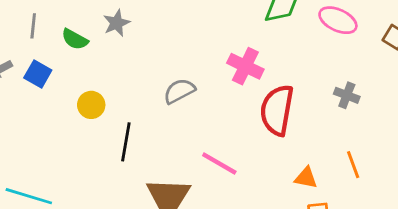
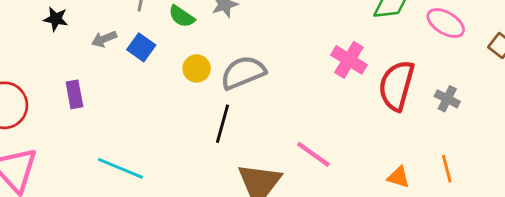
gray semicircle: (179, 91) -> (243, 73), moved, size x1.4
yellow circle: (91, 105) -> (197, 68), moved
red semicircle: (277, 110) -> (396, 86), moved

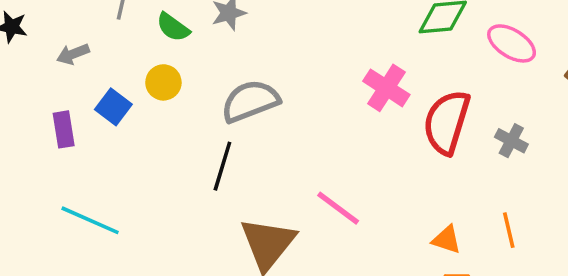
blue square: (141, 47) -> (113, 107), moved
yellow circle: (197, 68) -> (163, 82), moved
purple rectangle: (74, 94) -> (64, 129), moved

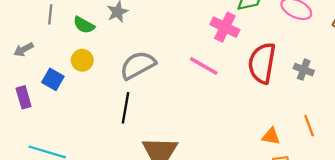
pink cross: (386, 88) -> (225, 27), moved
pink line: (338, 208) -> (204, 66), moved

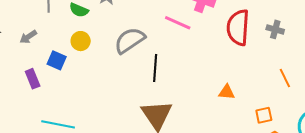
pink line: (204, 66) -> (178, 23), moved
black line: (126, 108) -> (155, 68), moved
orange triangle: (271, 136) -> (227, 92), moved

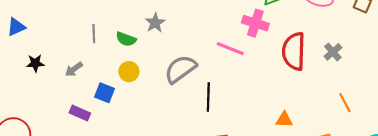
gray cross: (275, 29) -> (333, 52), turned 36
purple rectangle: (33, 79) -> (80, 113), turned -42

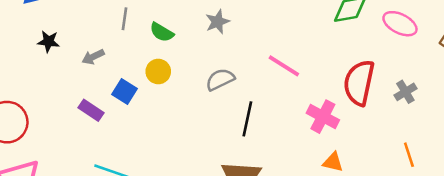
gray star: (155, 23) -> (218, 22), moved
pink cross: (255, 23) -> (323, 117), moved
gray semicircle: (180, 69) -> (220, 79), size x0.7

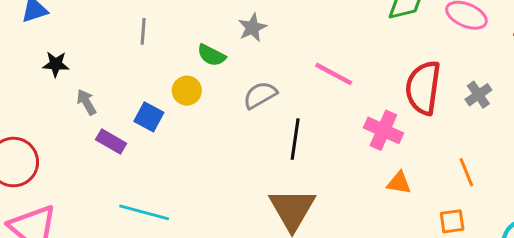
green semicircle: (162, 32) -> (211, 55), moved
gray arrow: (93, 57) -> (86, 102), moved, turned 90
orange line: (409, 155) -> (466, 172), moved

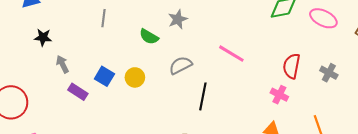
red semicircle: (423, 88) -> (292, 66), size x0.7
yellow circle: (187, 91) -> (135, 77), moved
gray cross: (478, 95) -> (329, 73), turned -30
pink cross: (383, 130) -> (279, 95), moved, size x0.7

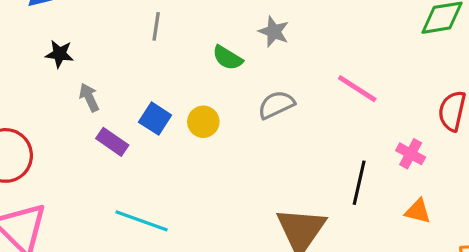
gray star: (178, 19) -> (274, 32), turned -30
pink cross: (279, 95) -> (411, 154), moved
black line: (203, 96) -> (359, 183), moved

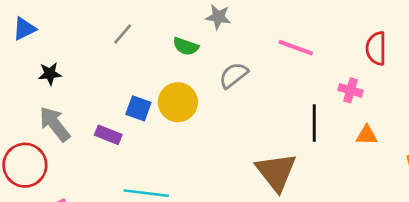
gray line: (156, 26) -> (123, 34), turned 45
gray arrow: (89, 97) -> (55, 124), moved, size x1.6
yellow circle: (203, 122) -> (178, 102), size x1.5

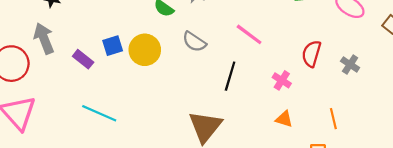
gray semicircle: (233, 75) -> (194, 42), turned -125
blue square: (138, 108) -> (113, 46), turned 36
black line: (314, 123) -> (230, 76), moved

